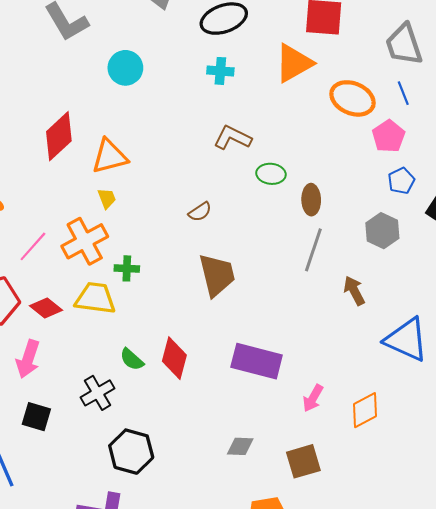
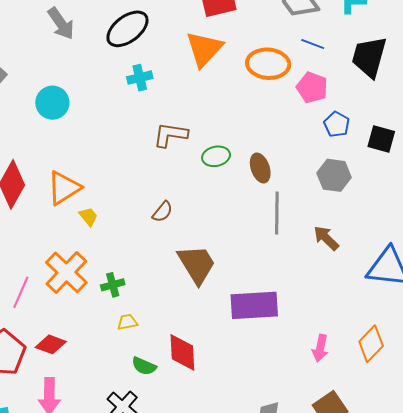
blue line: (403, 93) -> (313, 44), turned -30
yellow trapezoid: (107, 198) -> (88, 217), moved
yellow trapezoid: (95, 298) -> (127, 322), moved, size x0.5
purple rectangle: (257, 361) -> (254, 305), moved

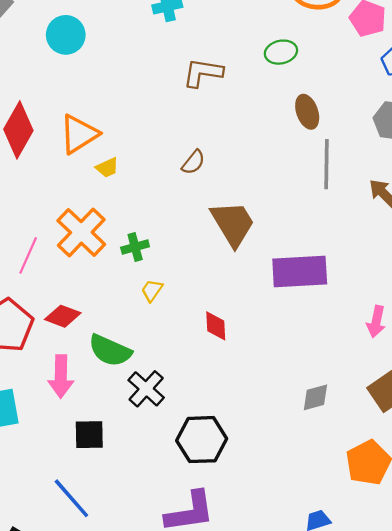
green ellipse: (216, 156) -> (281, 52), moved
yellow trapezoid: (88, 217) -> (107, 168), turned 105
yellow trapezoid: (127, 322) -> (152, 290), turned -45
red diamond: (182, 352) -> (216, 326), size x0.7
green semicircle: (144, 366) -> (110, 351), moved, size x1.5

